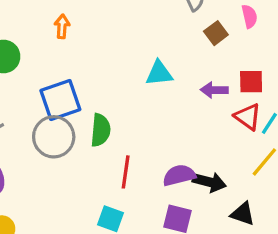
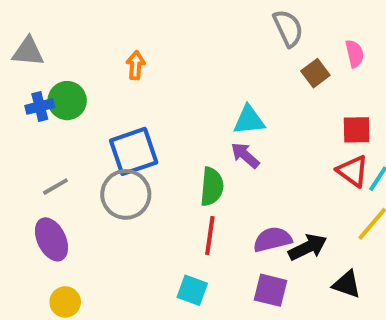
purple arrow: (214, 90) -> (245, 155), moved, turned 40
green semicircle: (101, 130) -> (212, 187), moved
black arrow: (209, 182) -> (308, 247), turned -40

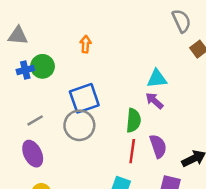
purple semicircle: (272, 239) -> (158, 146), moved, turned 85

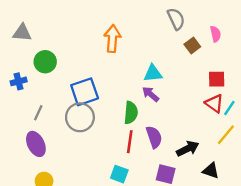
orange arrow: (86, 44) -> (112, 39), moved, size x1.6
blue cross: (25, 70) -> (19, 81), moved
gray line: (35, 120) -> (38, 113), turned -35

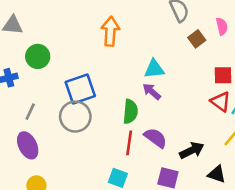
purple semicircle: (154, 137) -> (155, 138), turned -35

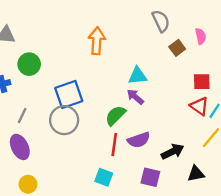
green semicircle: (130, 112) -> (115, 115), turned -140
purple semicircle: (155, 138) -> (139, 140), turned 125
black triangle: (217, 174) -> (196, 174), turned -30

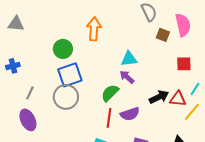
pink semicircle: (201, 36) -> (183, 25), size x1.6
brown square: (177, 48) -> (163, 35), turned -32
green circle: (29, 64) -> (63, 49), moved
red triangle: (199, 106) -> (178, 99), moved, turned -30
black arrow: (173, 152) -> (159, 97), moved

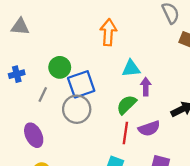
green circle: (63, 49) -> (60, 67), moved
cyan triangle: (129, 59) -> (131, 68), moved
purple arrow: (127, 77) -> (146, 87), turned 49
gray line: (30, 93) -> (43, 94), moved

